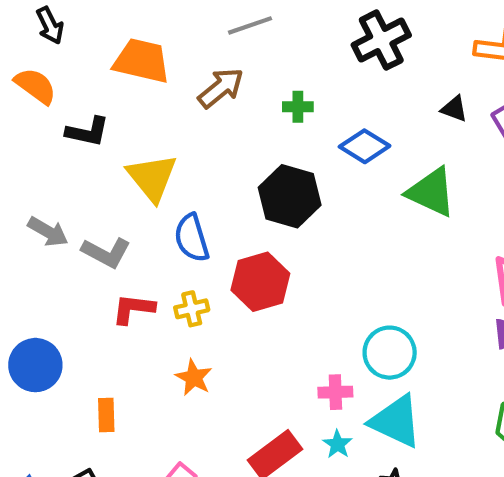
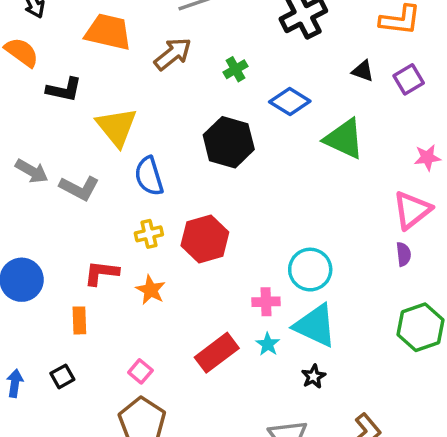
green cross: (298, 107) -> (235, 69), turned -30
red hexagon: (260, 282) -> (205, 239), moved
red L-shape: (133, 309) -> (101, 273), moved

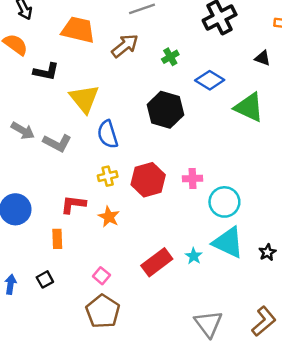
pink cross: (266, 302) -> (192, 179), moved
black star: (314, 376) -> (267, 252), moved

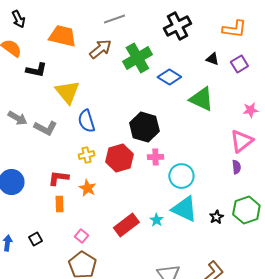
green cross: (170, 57) -> (137, 58), size x2.0
black hexagon: (165, 110) -> (144, 127), moved
orange rectangle: (57, 239) -> (59, 204), moved

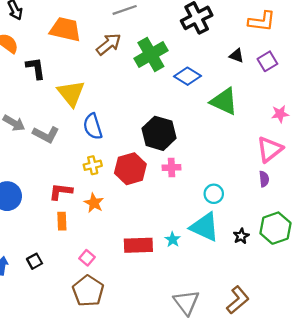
black L-shape: (36, 70) -> (36, 68), turned -110
cyan circle: (181, 176) -> (214, 194), moved, size x0.7
red rectangle: (126, 225) -> (138, 245), turned 35

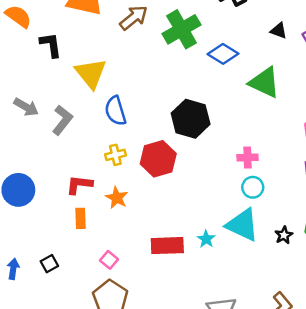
gray L-shape: (46, 134) -> (62, 120), turned -80
pink cross: (172, 168) -> (248, 158), moved

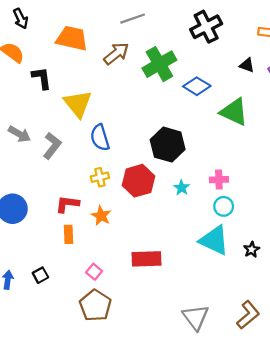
cyan star: (206, 239) -> (182, 188), moved

